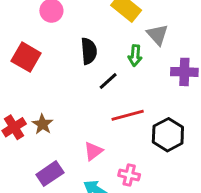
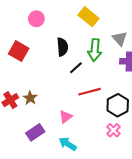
gray triangle: (157, 35) -> (120, 39), moved
green arrow: (135, 56) -> (95, 50), size x1.5
pink cross: (129, 175) -> (113, 130), moved, turned 32

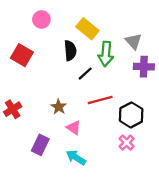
yellow rectangle: (88, 17) -> (87, 29), moved
brown star: (30, 98) -> (59, 107), moved
pink triangle: (66, 117) -> (74, 128), turned -48
purple rectangle: (35, 132) -> (40, 145), turned -30

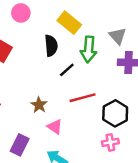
pink cross: (127, 143) -> (110, 142), turned 35

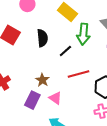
black semicircle: (51, 46) -> (42, 38), moved
purple rectangle: (20, 145) -> (32, 100), moved

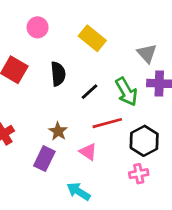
green arrow: (83, 34) -> (126, 92), moved, turned -35
pink triangle: (55, 98) -> (88, 152), moved

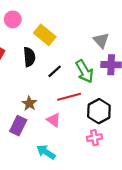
yellow rectangle: (92, 38) -> (45, 35), moved

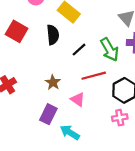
purple rectangle: (18, 126) -> (48, 114), moved

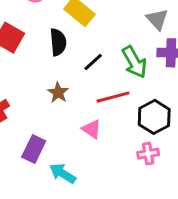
brown star: (53, 82) -> (58, 93), moved
purple rectangle: (48, 114) -> (34, 149), moved
cyan arrow: (70, 132) -> (63, 173), moved

